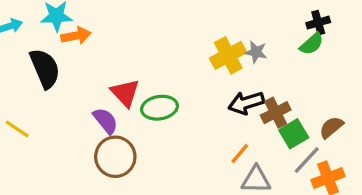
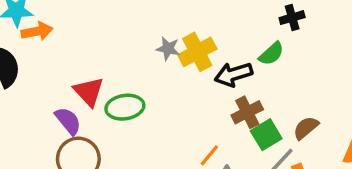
green semicircle: (312, 44) -> (271, 54), moved
gray star: (256, 52) -> (168, 49), moved
black arrow: (246, 103) -> (233, 74), moved

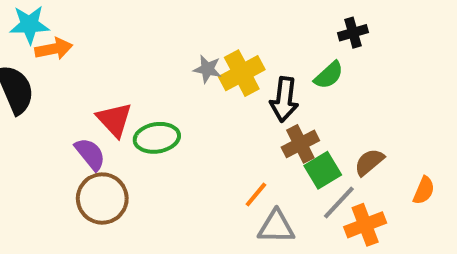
black arrow: (233, 74) -> (284, 99), turned -66

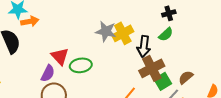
black cross: (353, 33) -> (169, 13), moved
gray star: (207, 69) -> (106, 31), size x1.5
brown cross: (300, 144) -> (152, 68), size x1.4
purple semicircle: (90, 154) -> (48, 73), turned 66

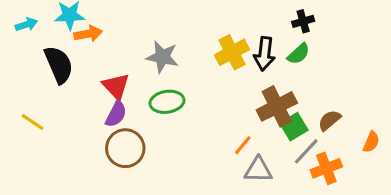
gray star: (106, 31) -> (162, 57), moved
black arrow: (144, 46) -> (264, 54), moved
red triangle: (60, 56) -> (116, 86), moved

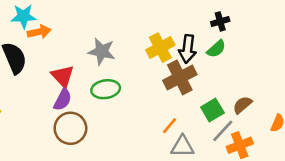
brown cross: (277, 106) -> (180, 77), moved

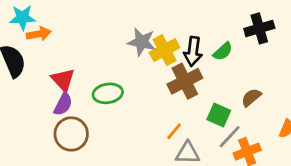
black cross: (220, 21) -> (259, 28), moved, size x1.5
gray star: (102, 51) -> (142, 42), moved
brown semicircle: (242, 105) -> (251, 97), moved
green square: (212, 110) -> (219, 115), turned -35

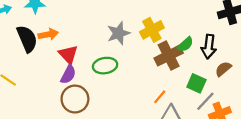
orange arrow: (39, 34) -> (48, 34), moved
gray star: (142, 42) -> (118, 33), moved, turned -30
black arrow: (193, 51) -> (209, 47), moved
green semicircle: (223, 51) -> (185, 44), moved

